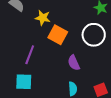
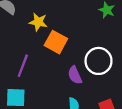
white circle: (94, 35) -> (98, 61), moved

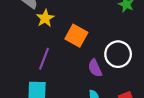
yellow star: (38, 22) -> (45, 18), moved, turned 30

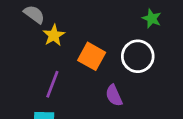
white circle: (118, 54) -> (138, 56), moved

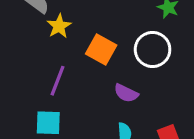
purple semicircle: (114, 95) -> (126, 93), turned -40

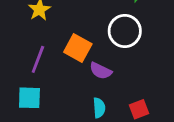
orange square: (101, 50) -> (78, 48), moved

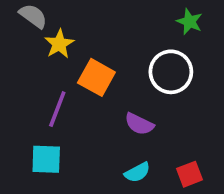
orange square: (78, 48) -> (96, 77), moved
cyan semicircle: (99, 108) -> (137, 172), turned 66

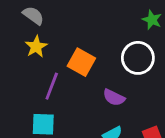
yellow star: (59, 44) -> (36, 47), moved

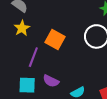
purple semicircle: (114, 97) -> (51, 81), moved

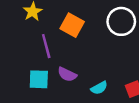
purple line: (33, 57) -> (46, 46), turned -36

